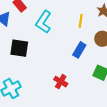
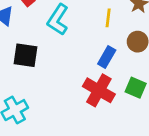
red cross: (61, 82) -> (99, 90), moved, size x1.6

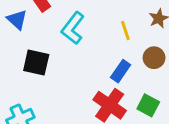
yellow line: (108, 18) -> (125, 30), turned -30

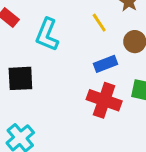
blue rectangle: (121, 71) -> (106, 64), turned 50

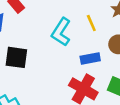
cyan L-shape: (47, 35) -> (61, 32), moved

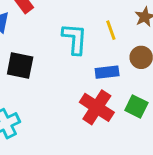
cyan L-shape: (61, 32) -> (75, 39), turned 148

